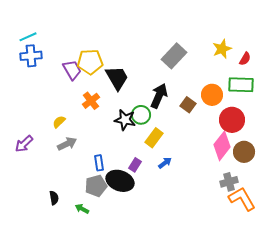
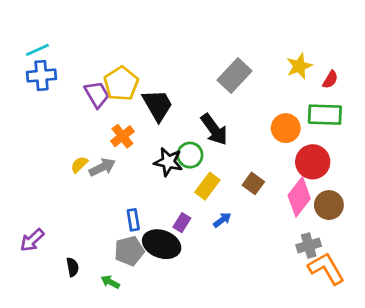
yellow pentagon: (90, 62) -> (121, 84), turned -30
black arrow: (159, 96) -> (214, 129), turned 120
brown square: (188, 105) -> (253, 183), moved
purple arrow: (24, 144) -> (32, 240), moved
gray arrow: (67, 144) -> (102, 167), moved

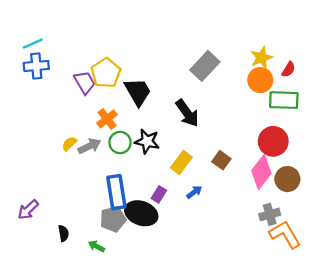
orange circle: (286, 128) -> (260, 80), moved
green circle: (190, 155) -> (120, 143), moved
blue rectangle: (133, 220) -> (116, 192), size x1.8

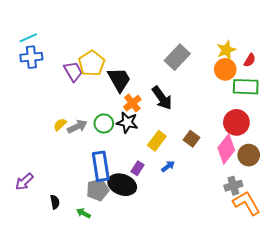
orange cross: (107, 119) -> (132, 103), moved

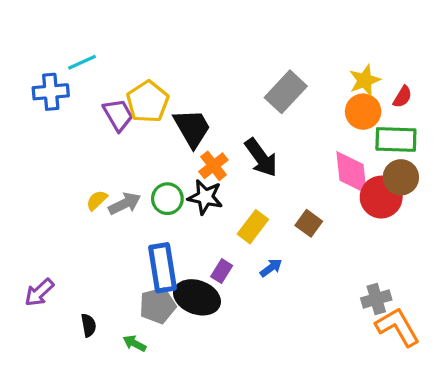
cyan line: (28, 38) -> (82, 62), moved
pink diamond: (226, 149) -> (352, 172), moved, turned -44
brown circle: (249, 155) -> (401, 177), moved

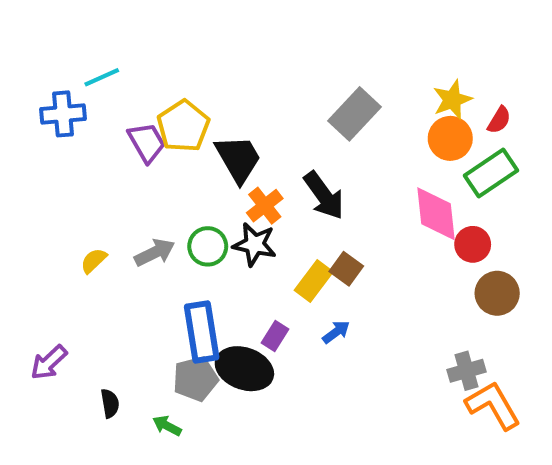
green rectangle: (396, 140) -> (491, 173), turned -36
brown circle: (401, 177) -> (497, 293), moved
red circle: (381, 197) -> (473, 244), size x0.7
yellow semicircle: (97, 200) -> (94, 261), moved
brown square: (309, 223) -> (346, 269), moved

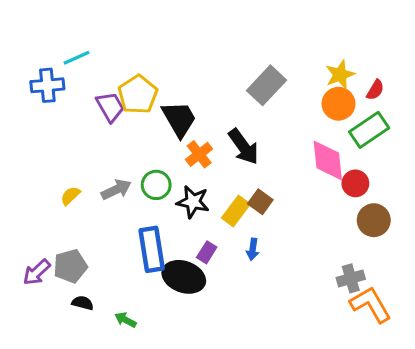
black star: (255, 244) -> (193, 202), moved
blue arrow: (336, 332) -> (253, 249), turned 135
gray pentagon: (195, 379) -> (70, 266), moved
black semicircle: (110, 403) -> (83, 303), turned -65

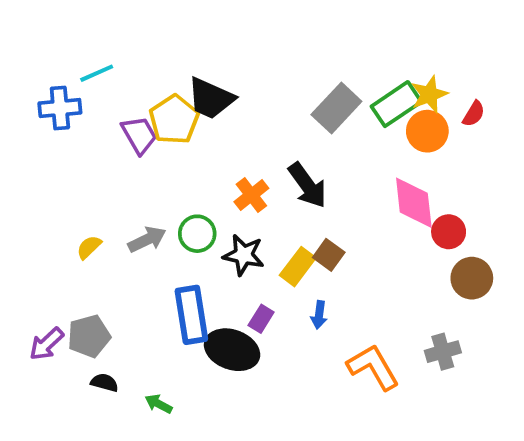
black trapezoid: (179, 119) -> (211, 98), moved, turned 144
green rectangle: (369, 130) -> (396, 104), moved
orange L-shape: (371, 304) -> (373, 367), moved

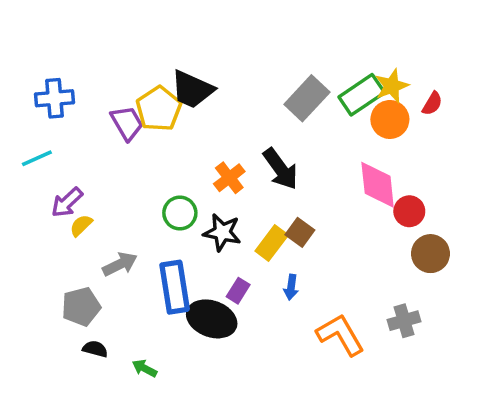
cyan line: (97, 73) -> (37, 158), moved
gray arrow: (147, 239) -> (120, 264), moved
purple arrow: (46, 344) -> (67, 202), moved

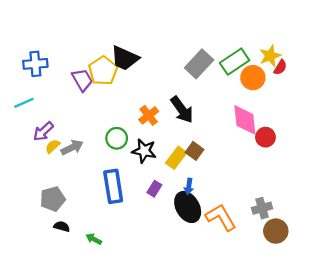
yellow star: (392, 86) -> (270, 56), moved
brown circle: (430, 254) -> (276, 231), moved
gray arrow: (120, 264) -> (72, 147), moved
black ellipse: (212, 319) -> (188, 207), moved, turned 40

